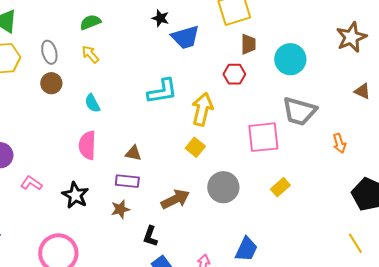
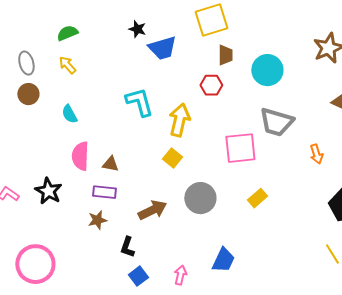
cyan L-shape: (162, 91) -> (139, 102), turned -96
pink semicircle: (87, 145) -> (80, 156), moved
black star: (75, 195) -> (48, 191), moved

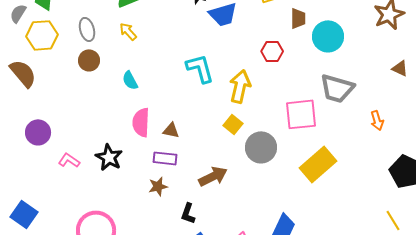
brown trapezoid: (225, 55) -> (298, 18), moved
gray circle: (200, 198) -> (261, 147), moved
yellow rectangle: (257, 198) -> (318, 164), size x1.8

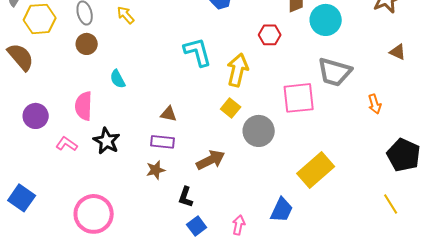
cyan semicircle: (130, 80) -> (118, 79), moved
pink semicircle: (141, 122) -> (84, 106), moved
yellow rectangle: (318, 164) -> (316, 170), moved

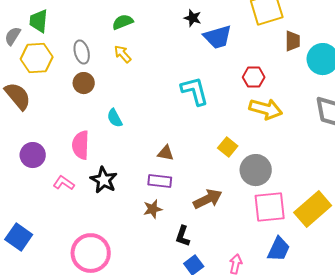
red hexagon: (270, 35) -> (254, 77), moved
yellow arrow: (238, 70) -> (266, 109), moved, turned 92
pink square: (299, 98) -> (270, 207), moved

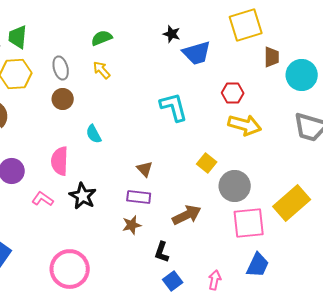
brown triangle: (166, 153) -> (145, 169), turned 36
yellow rectangle: (313, 209) -> (292, 203), moved

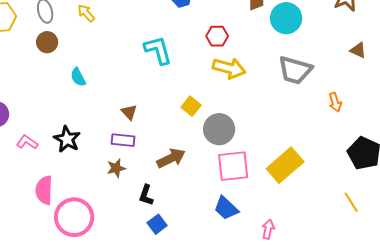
pink semicircle: (60, 161) -> (44, 190), moved
yellow rectangle: (292, 203) -> (285, 165), moved
blue trapezoid: (258, 265) -> (226, 208), moved, turned 108
pink circle: (70, 269) -> (74, 217), moved
pink arrow: (215, 280) -> (268, 229), moved

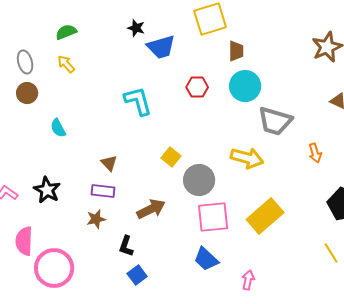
cyan circle: (286, 18) -> (245, 86), moved
yellow arrow: (229, 68) -> (247, 158), moved

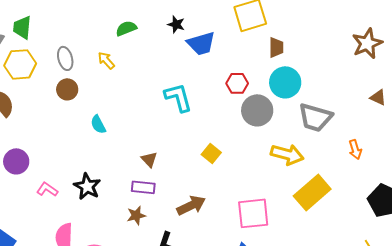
green semicircle: (66, 32) -> (126, 28), moved
gray circle: (199, 180) -> (257, 110), moved
yellow rectangle: (265, 216) -> (312, 192), moved

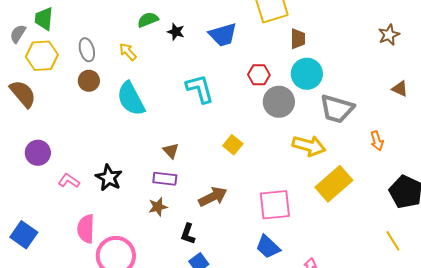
black star: (176, 24) -> (176, 32), moved
brown star: (367, 43) -> (389, 35), size x0.7
cyan semicircle: (98, 124) -> (131, 99), moved, size x1.8

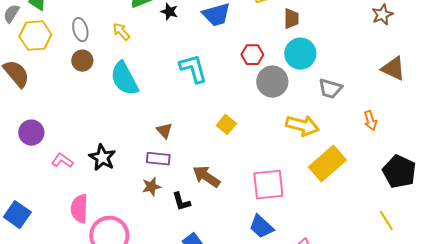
brown triangle: (400, 89) -> (393, 69), size x1.5
gray trapezoid: (337, 109) -> (330, 89), size x0.7
brown arrow: (213, 197) -> (206, 177), turned -120
black L-shape: (188, 234) -> (181, 202), moved, turned -35

